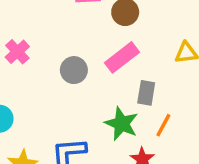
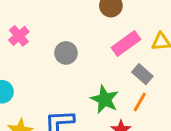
pink rectangle: (122, 57) -> (126, 44), moved
gray rectangle: (146, 93) -> (142, 74), moved, turned -60

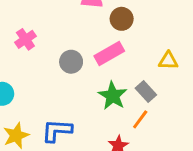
pink rectangle: (126, 44) -> (109, 53), moved
green star: (105, 99) -> (113, 96), moved

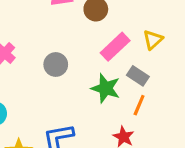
pink rectangle: (109, 53) -> (115, 47), moved
yellow triangle: (168, 61) -> (153, 40), turned -30

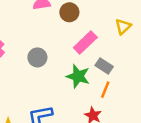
yellow triangle: (153, 40) -> (123, 27), moved

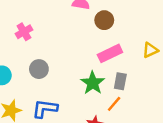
gray circle: (37, 57) -> (39, 69), moved
gray rectangle: (104, 66) -> (120, 81), turned 49

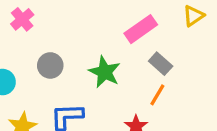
gray rectangle: (120, 81) -> (161, 64), turned -49
green star: (93, 83) -> (105, 72), moved

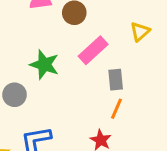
gray rectangle: (161, 64) -> (116, 80), turned 50
green star: (105, 72) -> (44, 65), moved

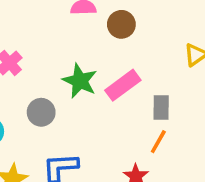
pink rectangle: (93, 50) -> (123, 85), moved

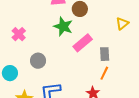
green star: (80, 81) -> (63, 26), moved

